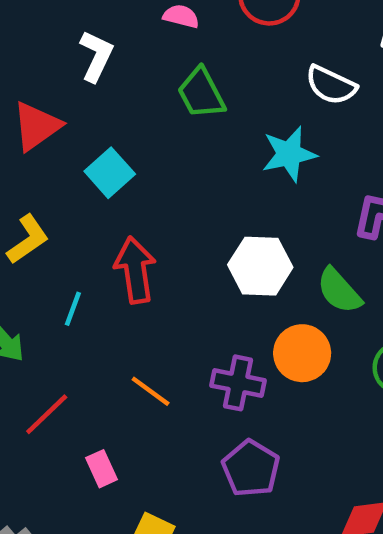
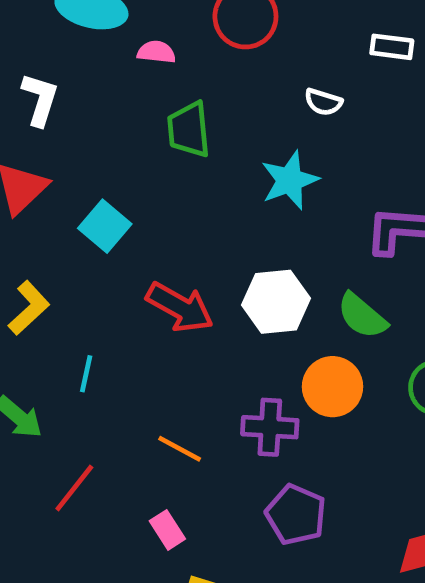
white L-shape: (96, 56) -> (40, 99), moved
white semicircle: (331, 85) -> (323, 102), size x0.7
green trapezoid: (201, 93) -> (189, 130), turned 30
red arrow: (135, 270) -> (180, 307), moved, turned 136
pink rectangle: (102, 469) -> (167, 530), moved

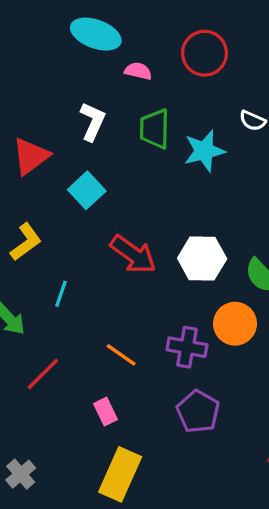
white L-shape: (40, 99) -> (93, 121), moved
cyan star: (290, 180) -> (204, 151), moved

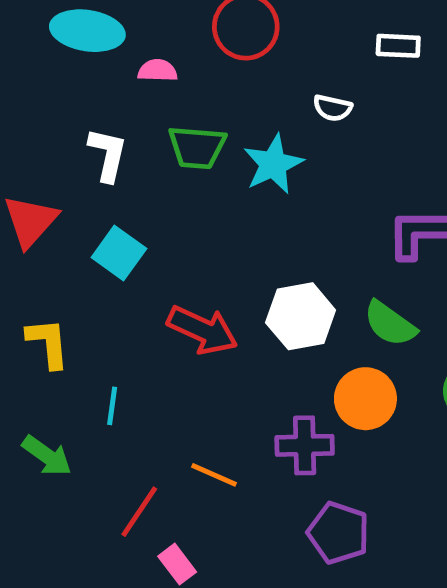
green trapezoid: (155, 129) -> (197, 147), turned -75
yellow L-shape: (26, 242) -> (48, 343), turned -48
red line: (43, 374) -> (139, 512), moved
pink rectangle: (106, 412) -> (177, 564), moved

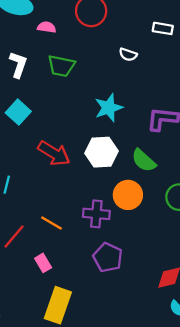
cyan star: (273, 164) -> (109, 108), moved
pink rectangle: (177, 564) -> (43, 263), moved

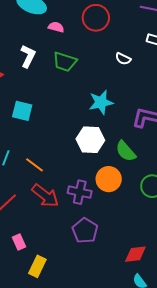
cyan square: (18, 112) -> (22, 111), moved, turned -35
red arrow: (54, 153) -> (45, 196), moved
orange line: (52, 223) -> (34, 165), moved
pink rectangle: (43, 263) -> (19, 242), moved
yellow rectangle: (58, 305) -> (37, 266), size x0.7

